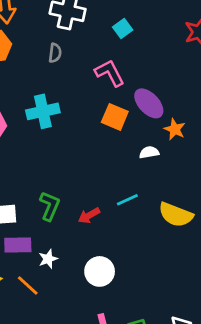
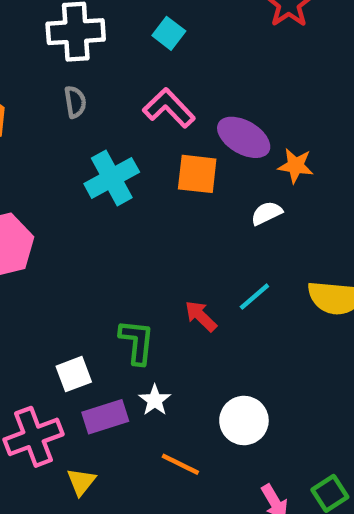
cyan cross: (43, 111) -> (112, 178), moved
red arrow: (89, 215) -> (201, 316), moved, turned 90
white star: (48, 259) -> (155, 400), moved
orange line: (28, 286) -> (180, 464), moved

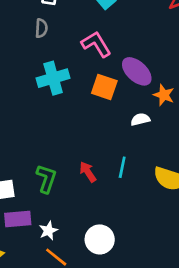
cyan line: (254, 297) -> (122, 167), turned -50
white star: (155, 400) -> (48, 231), moved

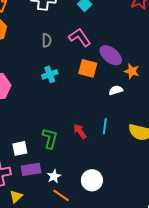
gray semicircle: (41, 28) -> (47, 40), moved
cyan cross: (53, 78) -> (50, 74), moved, size x0.7

